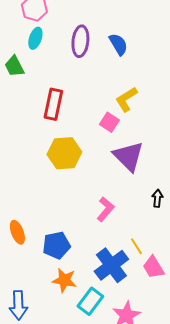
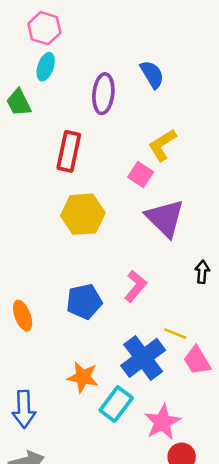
purple ellipse: (80, 41) -> (103, 94), moved
blue pentagon: (56, 245) -> (84, 301), moved
yellow line: (136, 246) -> (175, 334), turned -36

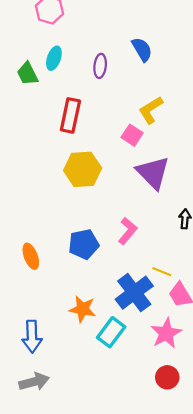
cyan ellipse: (46, 67) -> (54, 58), moved
purple ellipse: (103, 94) -> (100, 66), size x0.7
pink star: (162, 422) -> (166, 333), moved

